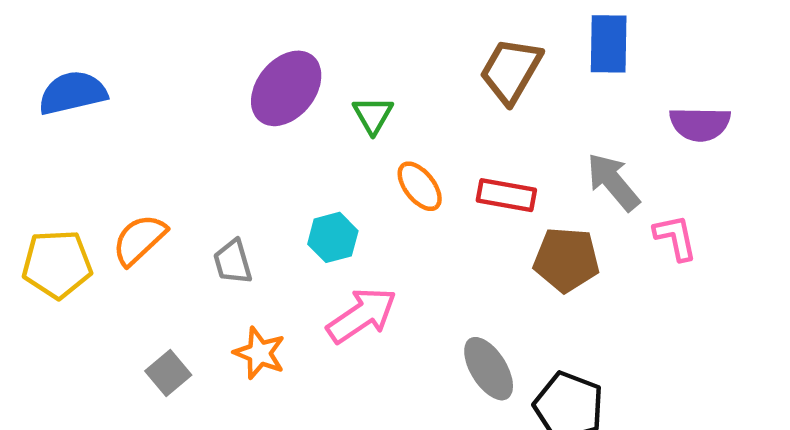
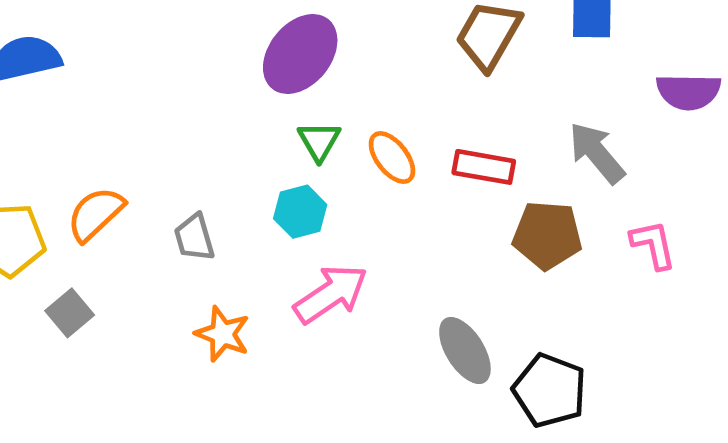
purple ellipse: (286, 88) -> (300, 54), moved
green triangle: (373, 115) -> (319, 141), moved
pink L-shape: (675, 237) -> (653, 245), moved
gray square: (168, 373) -> (70, 313), moved

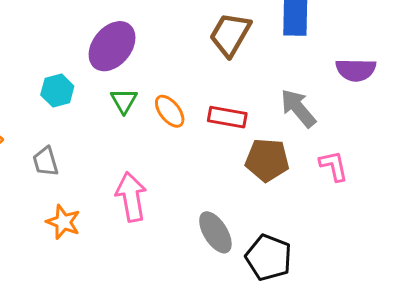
cyan hexagon: (300, 212) -> (57, 91), moved
pink arrow: (331, 294) -> (131, 197), turned -66

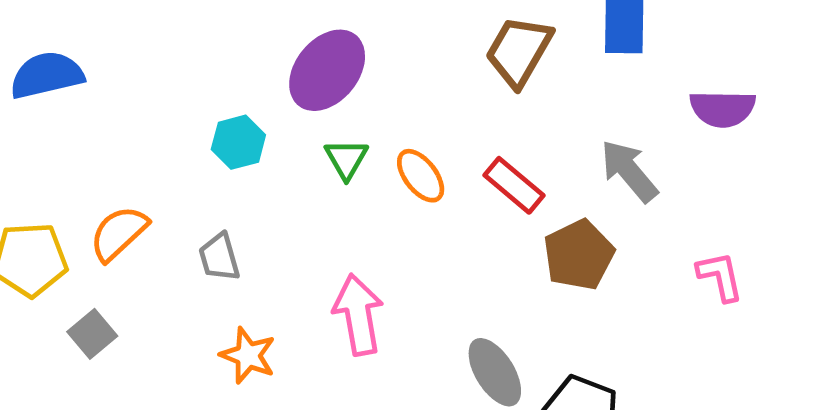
red rectangle: (227, 117) -> (514, 185), turned 30
brown pentagon: (267, 160) -> (579, 255), turned -30
pink L-shape: (334, 166) -> (720, 276), moved

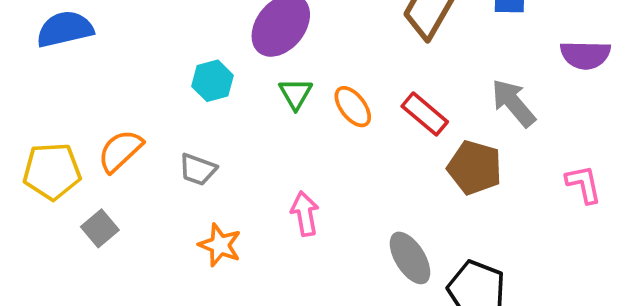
brown pentagon: (579, 255) -> (475, 168), turned -30
gray trapezoid: (219, 257) -> (198, 169), turned -54
pink arrow: (358, 315) -> (305, 214), size x0.7

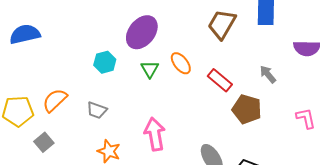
gray arrow: (513, 103) -> (268, 74), size x0.7
orange ellipse: (353, 107) -> (181, 63), moved
pink arrow: (305, 214) -> (155, 134), size x1.4

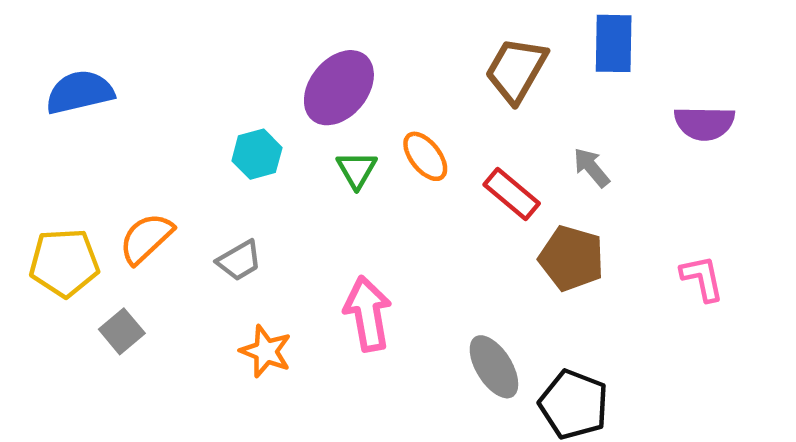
gray arrow: (268, 74) -> (591, 167), moved
gray trapezoid: (97, 110) -> (239, 260), turned -50

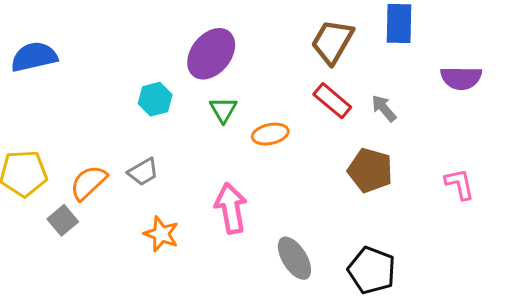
orange ellipse: (425, 156) -> (270, 134), moved, turned -64
red rectangle: (512, 194) -> (332, 101), moved
orange semicircle: (146, 238) -> (89, 182), moved
gray ellipse: (494, 367) -> (294, 258), moved

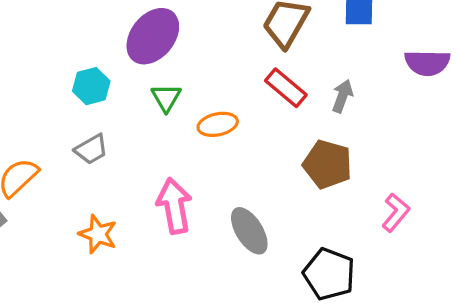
gray arrow: (384, 108) -> (342, 96), turned 60
gray trapezoid: (143, 172) -> (91, 149), moved
pink L-shape: (460, 184) -> (396, 213), moved, turned 52
gray ellipse: (294, 258) -> (249, 231), moved

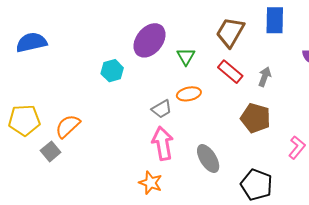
green triangle: (166, 98) -> (186, 57), moved
gray trapezoid: (91, 149) -> (162, 109), moved
orange star: (98, 234) -> (151, 183), moved

